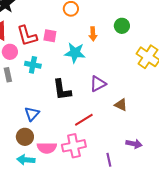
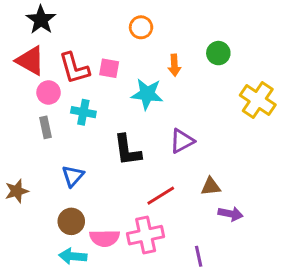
brown triangle: (121, 105) -> (211, 187), moved, turned -32
blue triangle: (32, 114) -> (73, 176), moved
purple arrow: (134, 144) -> (230, 214), moved

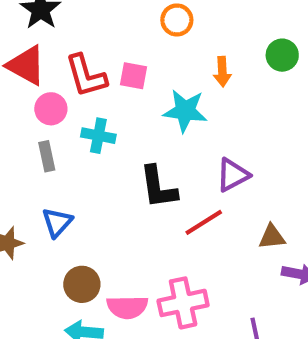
blue triangle: (73, 176) -> (57, 222), moved
red line: (161, 196) -> (204, 222), moved

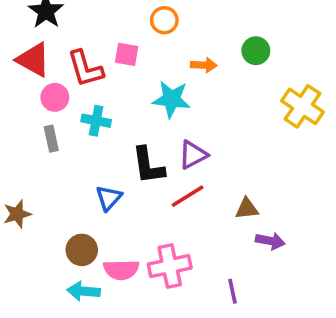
orange arrow: (222, 72) -> (204, 65), turned -85
pink square: (134, 76) -> (127, 54), moved
purple triangle: (233, 175) -> (193, 155), moved
blue triangle: (57, 222) -> (109, 198), moved

